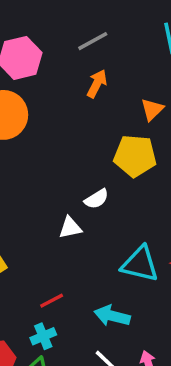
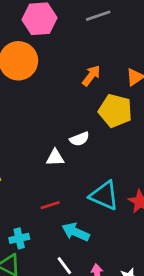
orange arrow: (97, 84) -> (91, 76), moved
red line: (52, 301) -> (50, 205), moved

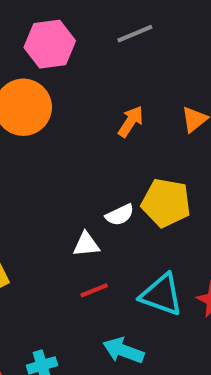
yellow pentagon: (115, 111) -> (166, 203), moved
red line: (50, 205) -> (94, 290), moved

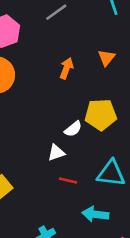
red line: (94, 290) -> (68, 180), turned 48

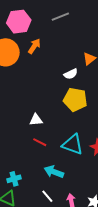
orange arrow: (66, 68) -> (34, 46), moved
white semicircle: (73, 129) -> (71, 74), moved

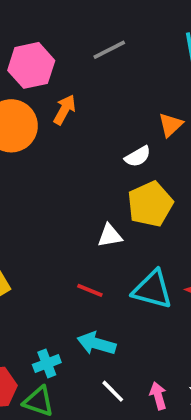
yellow pentagon: (75, 100) -> (150, 204), turned -30
white triangle: (36, 120) -> (110, 236), moved
cyan arrow: (54, 172) -> (97, 344), moved

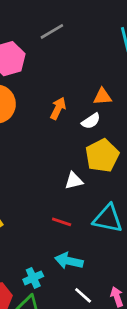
gray line: (109, 50) -> (52, 31), moved
orange arrow: (65, 110) -> (58, 108), moved
orange triangle: (171, 125) -> (102, 97), moved, turned 42

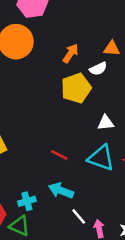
yellow pentagon: (102, 156) -> (76, 88), moved
white triangle: (74, 181) -> (106, 123), moved
white line: (83, 295) -> (79, 216), moved

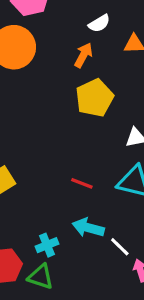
white semicircle: (98, 69) -> (99, 23), moved
white line: (79, 216) -> (120, 247), moved

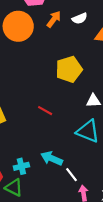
orange arrow: (83, 55) -> (54, 19), moved
red line: (82, 183) -> (45, 111), moved

